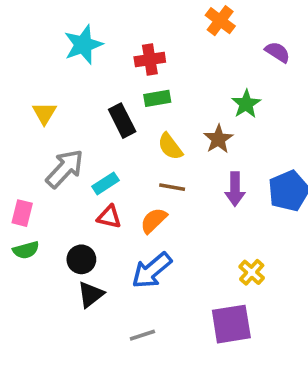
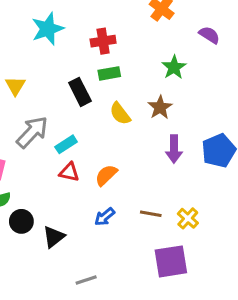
green star: (246, 104) -> (174, 67), moved
brown line: (172, 187) -> (151, 214), moved
black circle: (81, 259) -> (21, 221), moved
blue arrow: (152, 270) -> (105, 217), size x0.6
gray line: (142, 335) -> (86, 280), moved

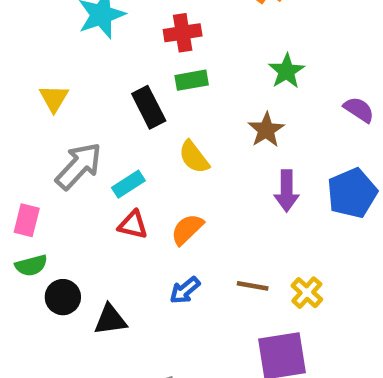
purple semicircle: (209, 35) -> (359, 110), moved
yellow semicircle: (120, 114) -> (194, 157), moved
black triangle: (54, 237) -> (110, 320), turned 30

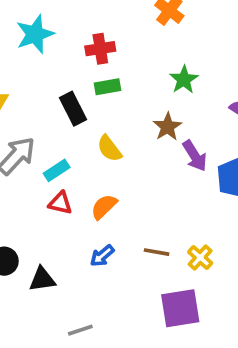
purple arrow: (287, 191) -> (195, 156), moved, turned -32

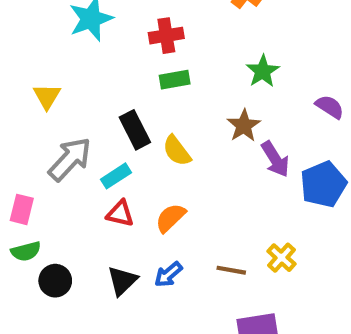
black rectangle: (73, 109) -> (135, 130), moved
yellow cross: (200, 257) -> (281, 258), moved
black triangle: (42, 279) -> (122, 281), moved, turned -36

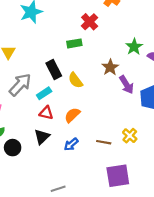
red cross: (166, 36) -> (90, 22), moved, turned -35
green star: (263, 71) -> (134, 47), moved
black triangle: (122, 281) -> (42, 137), moved

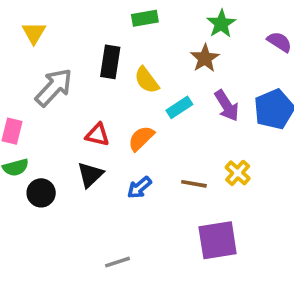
green star: (134, 47) -> (221, 24), moved
black rectangle: (54, 69) -> (110, 62), turned 36
purple arrow: (126, 85) -> (227, 106), moved
cyan rectangle: (44, 93) -> (179, 107), moved

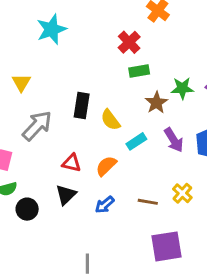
green rectangle: (145, 18) -> (139, 71), moved
green star: (221, 24) -> (182, 88), moved, turned 30
gray line: (118, 262) -> (87, 264), turned -72

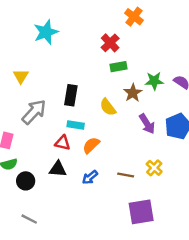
yellow semicircle: (110, 120) -> (108, 107), moved
cyan rectangle: (136, 141) -> (76, 125), moved, turned 42
black triangle: (66, 195) -> (58, 169), turned 48
gray line: (87, 264) -> (29, 219), moved, turned -63

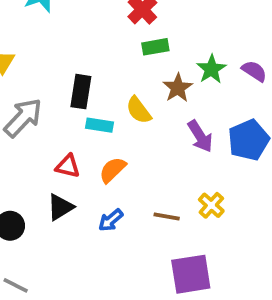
green star: (154, 81) -> (211, 69), turned -30
cyan rectangle: (76, 125) -> (100, 125), moved
black triangle: (58, 169) -> (60, 207), turned -36

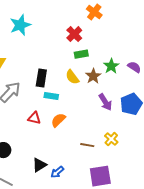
yellow semicircle: (139, 110) -> (72, 77), moved
black triangle: (60, 207) -> (39, 165), moved
blue arrow: (111, 220) -> (57, 172), moved

